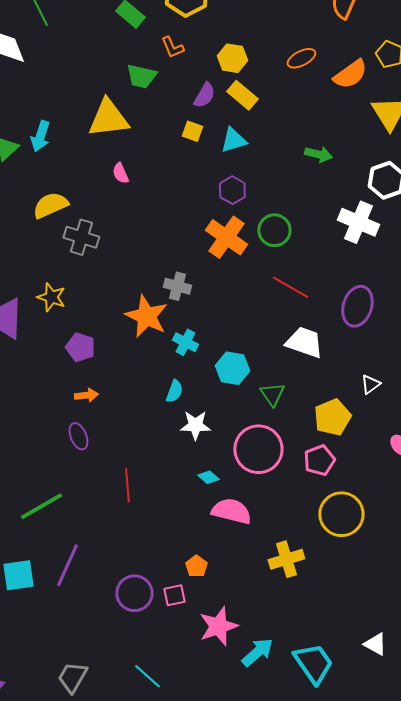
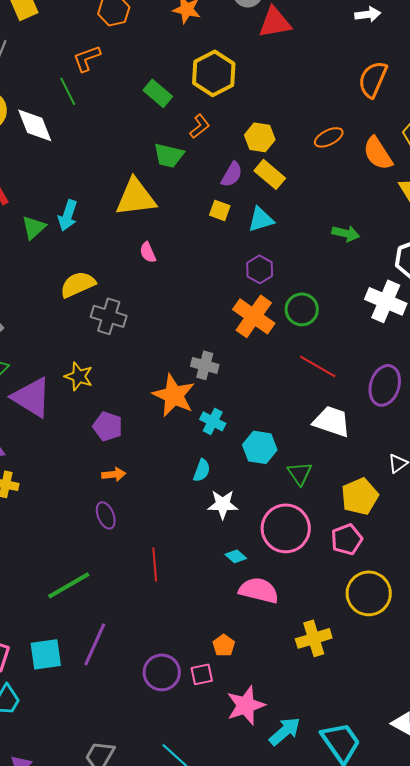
orange L-shape: (172, 47) -> (200, 126), turned -105
orange semicircle: (350, 74) -> (378, 153), turned 93

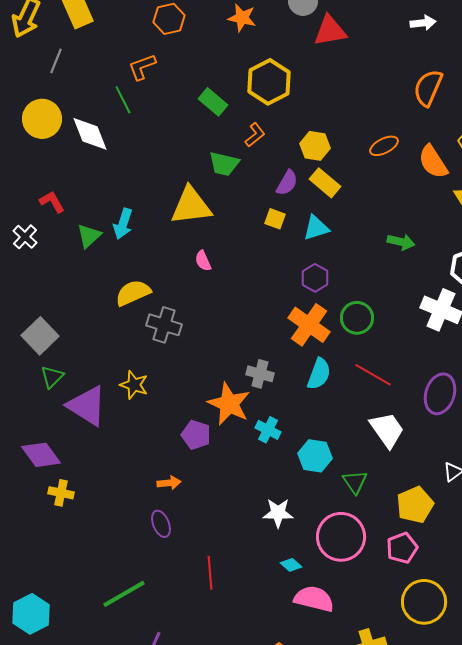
white trapezoid: (332, 421) -> (387, 430), turned 36
purple pentagon: (108, 426) -> (196, 435), moved
cyan semicircle: (202, 470) -> (319, 374), moved, size x1.4

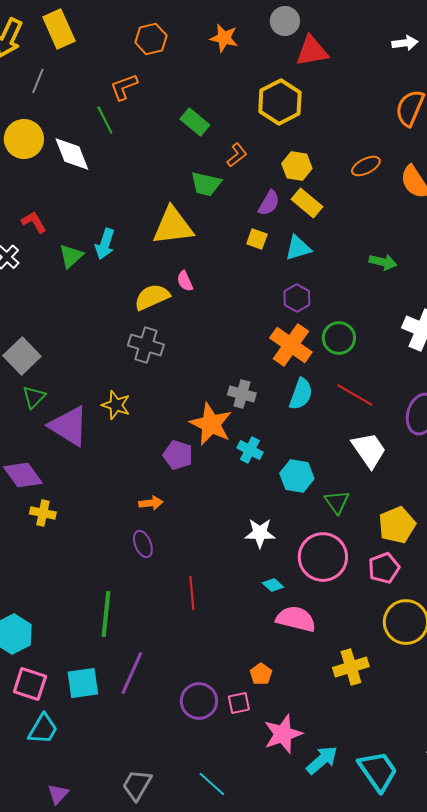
yellow hexagon: (269, 82) -> (280, 102), moved
yellow semicircle: (133, 293) -> (152, 297), moved
green line: (124, 594) -> (106, 614), turned -54

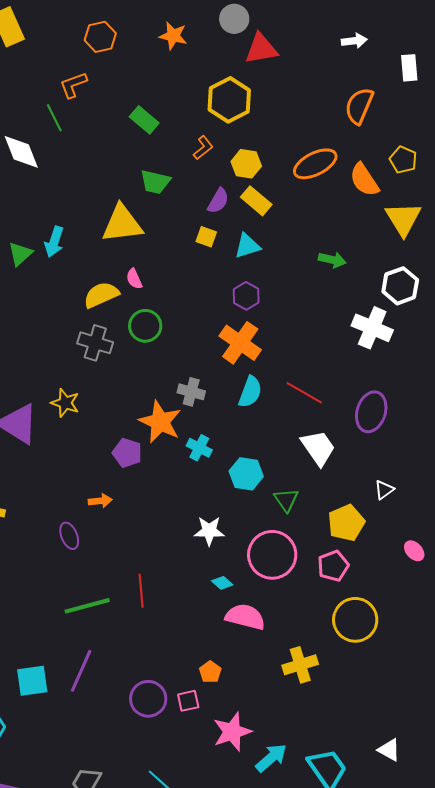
orange L-shape: (237, 155) -> (203, 148), moved
orange ellipse: (366, 166) -> (315, 164), size x1.5
green circle: (339, 338) -> (145, 326), moved
purple ellipse: (143, 544) -> (69, 536), moved
green line: (106, 614) -> (87, 606), moved, turned 69

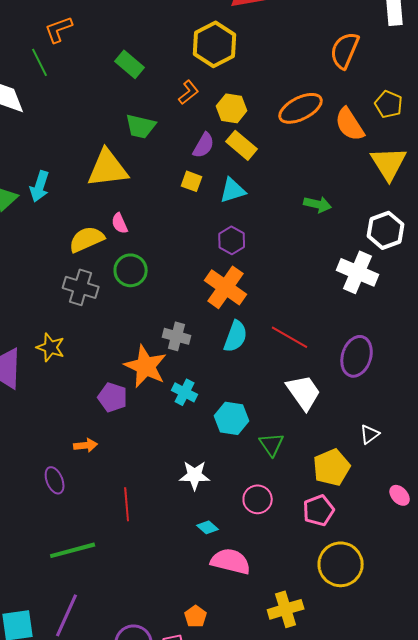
pink circle: (272, 555) -> (258, 499), size x0.6
red line: (141, 591) -> (127, 504), moved

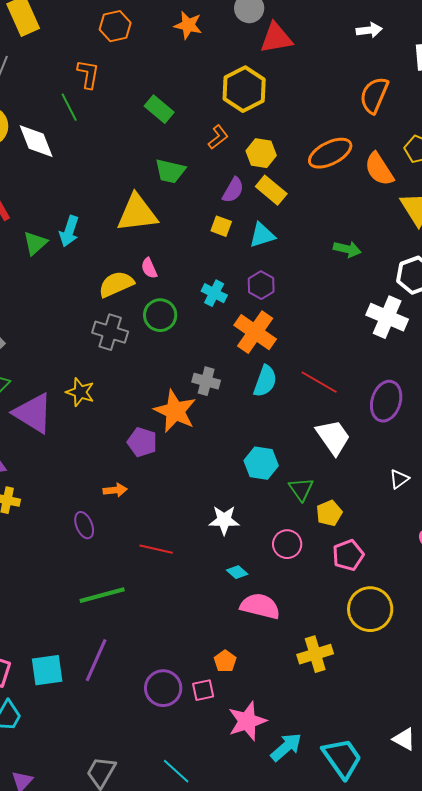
orange L-shape: (59, 29) -> (88, 74), turned 120
cyan cross: (185, 392) -> (214, 293), moved
yellow pentagon: (332, 467) -> (329, 513), moved, size x0.7
red line: (127, 504) -> (156, 549), turned -72

